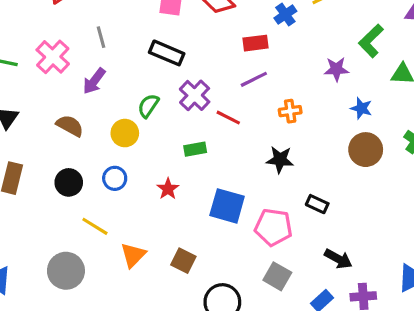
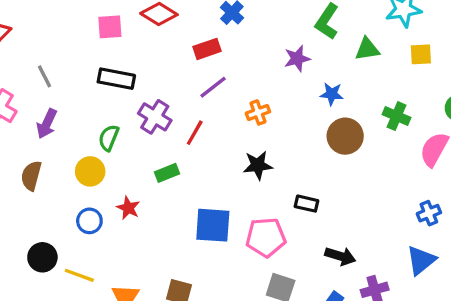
red line: (228, 118) -> (195, 133), turned -75
brown semicircle: (70, 126) -> (31, 176), turned -92
black circle: (69, 182) -> (42, 257), moved
red star: (168, 189) -> (128, 208), moved

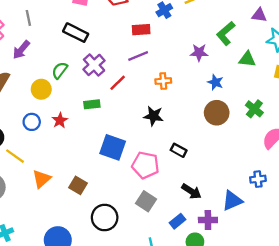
blue triangle: (421, 260) -> (232, 201), moved

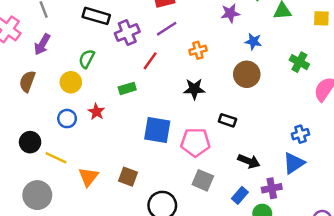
purple cross: (94, 65) -> (127, 33), moved, turned 30
brown circle: (217, 113) -> (247, 74), moved
blue cross: (258, 179) -> (300, 134), moved

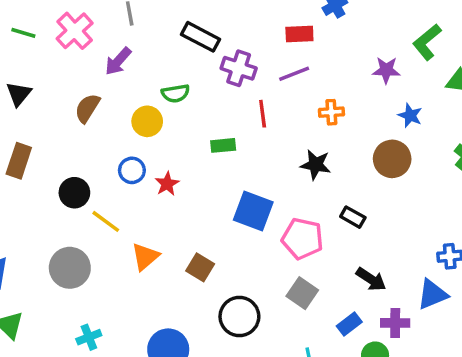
purple cross: (127, 33) -> (239, 68), turned 30
green semicircle: (87, 59) -> (175, 93), turned -138
red line: (150, 61) -> (263, 114), turned -54
red star: (96, 112) -> (167, 184), moved

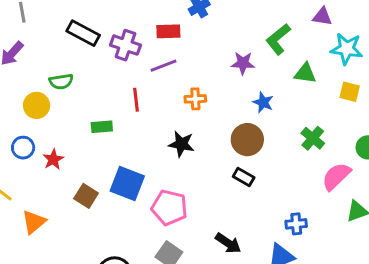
purple cross: (239, 68) -> (125, 45), moved
black rectangle: (353, 217) -> (244, 177), moved
brown square: (200, 267) -> (86, 196), moved

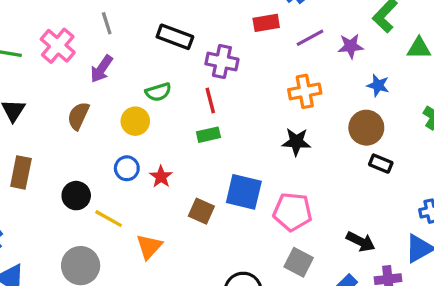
purple cross: (125, 45) -> (222, 62), moved
purple line: (164, 66) -> (310, 38), moved
orange cross: (195, 99) -> (305, 91), size x1.4
red line: (136, 100) -> (210, 101), moved
black rectangle: (244, 177) -> (381, 164), moved

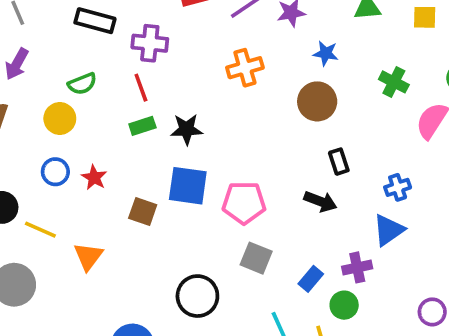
black star: (296, 142) -> (187, 129), moved
black rectangle: (381, 164) -> (339, 162), moved, turned 55
black arrow: (361, 242) -> (320, 201), moved

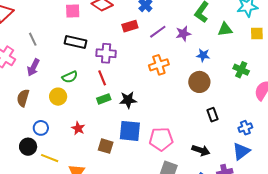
blue circle: (55, 172) -> (41, 128), moved
black arrow: (320, 201) -> (201, 150), moved

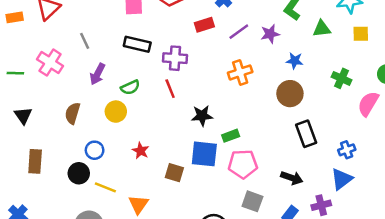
purple arrow: (33, 67) -> (97, 74), moved
green rectangle: (104, 99) -> (231, 136), moved
black rectangle: (213, 115) -> (306, 134), size x1.5

